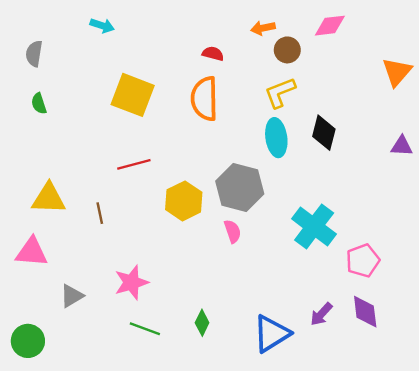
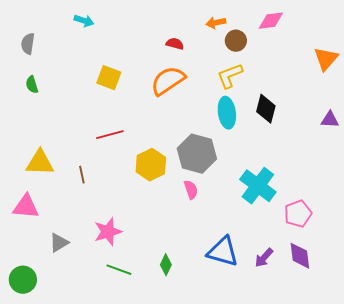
yellow square: (133, 95) -> (109, 78), size x0.7
orange semicircle: (204, 99) -> (168, 81), turned 57
blue triangle: (271, 334) -> (223, 252), moved, turned 48

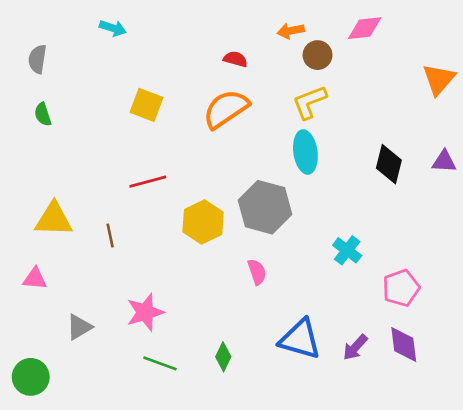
black diamond: (266, 109) -> (389, 164), moved
cyan cross: (258, 186) -> (347, 250), size x0.6
pink semicircle: (191, 190) -> (257, 272), moved
pink triangle: (26, 207) -> (35, 279), size x0.7

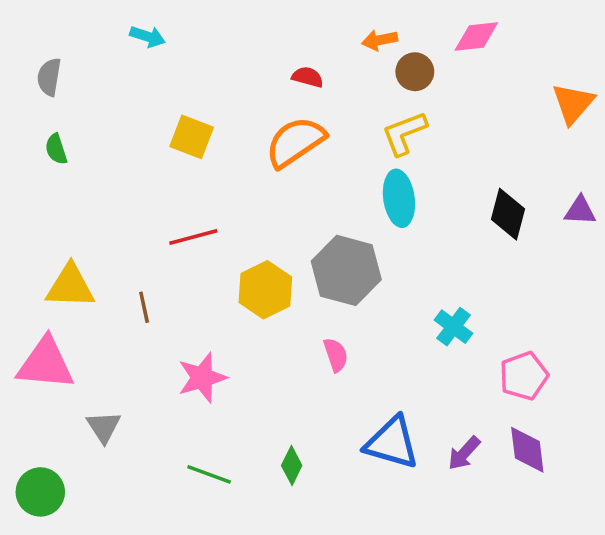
pink triangle: (35, 279) -> (46, 364), size x1.8
pink star: (145, 312) -> (202, 378), moved
gray triangle: (79, 327) -> (104, 427), turned -32

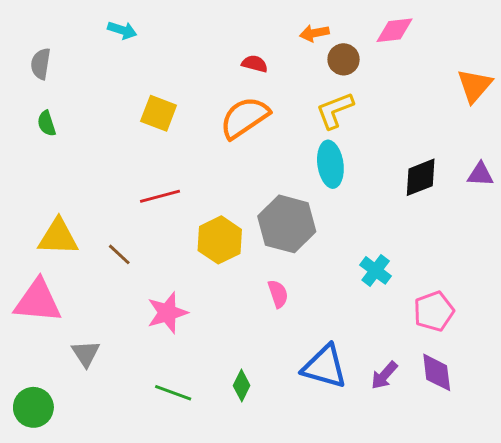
black diamond: (508, 214) -> (421, 177), turned 54
brown line: (144, 307) -> (119, 254), turned -35

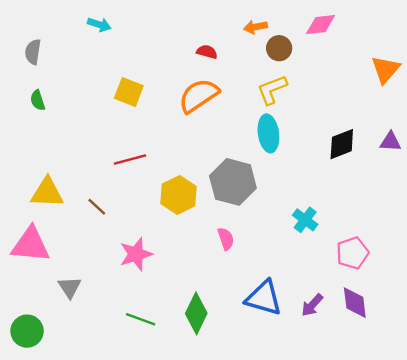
green diamond: (242, 386) -> (196, 313), size x1.6

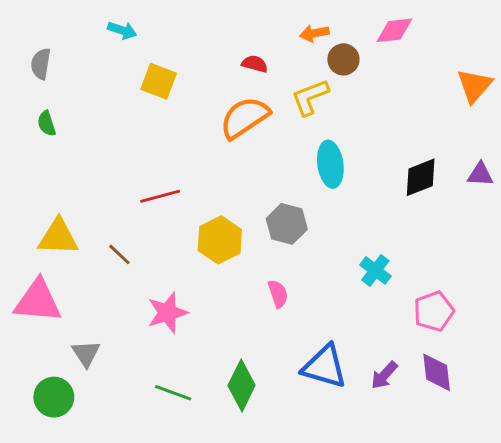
yellow L-shape: (272, 90) -> (310, 97), moved
yellow square: (129, 92) -> (159, 81), moved
gray hexagon: (233, 182) -> (287, 224), size x0.7
green circle: (27, 331) -> (54, 397), moved

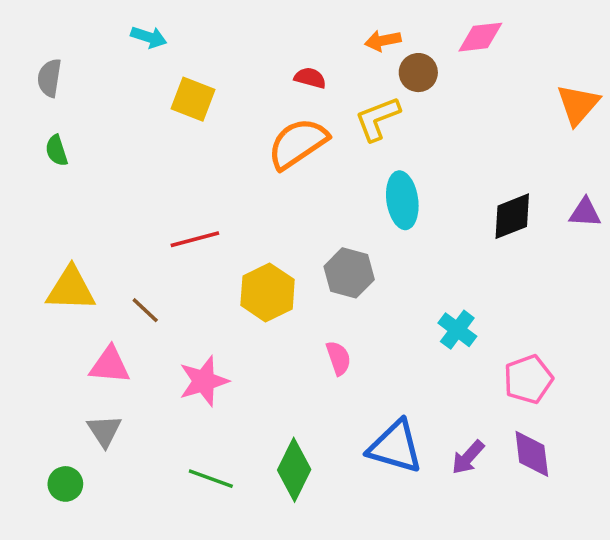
pink triangle: (38, 301) -> (110, 365), moved, size x0.7
green circle: (54, 397) -> (65, 484), size x0.7

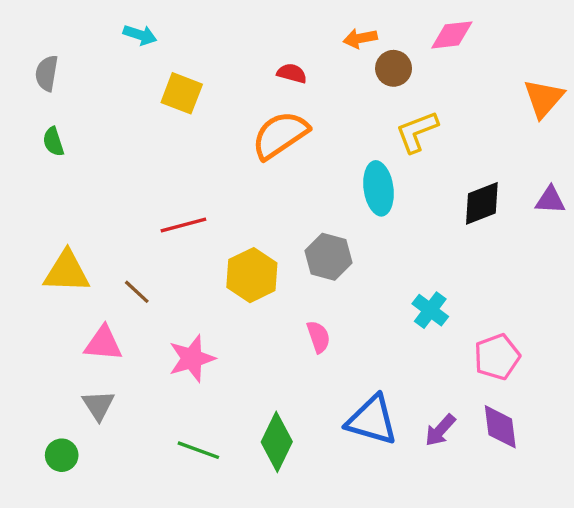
yellow L-shape: (377, 119) -> (417, 132), moved

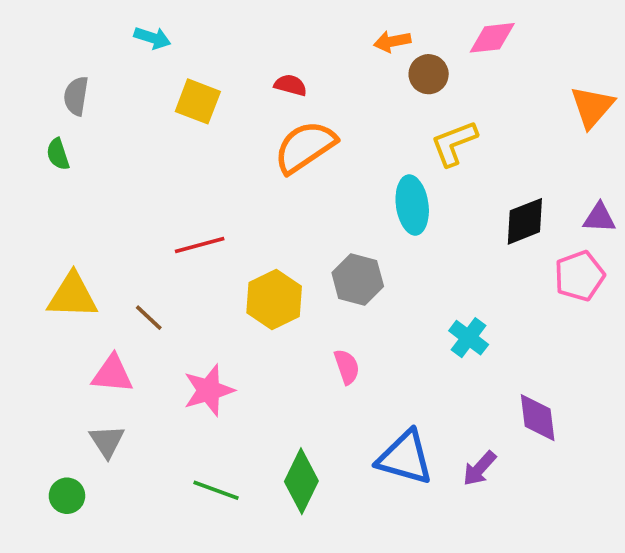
gray semicircle: (47, 73) -> (76, 96), moved
red semicircle: (292, 73) -> (290, 85), moved
pink pentagon: (497, 357) -> (579, 276), moved
purple diamond: (500, 427) -> (538, 418), moved

